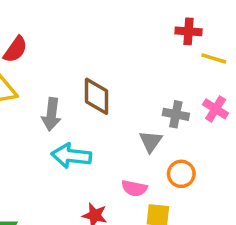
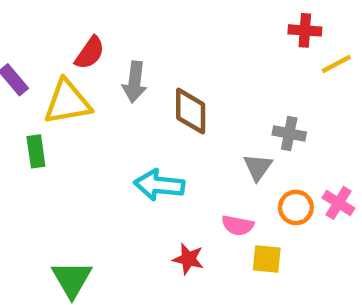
yellow line: (214, 58) -> (336, 64), turned -45
pink cross: (216, 109) -> (338, 203), moved
gray arrow: (51, 114) -> (135, 82), moved

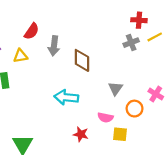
yellow triangle: (67, 102) -> (20, 56), size x0.6
gray cross: (289, 133) -> (131, 43), moved, turned -32
pink cross: (338, 203) -> (156, 94), moved

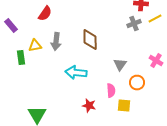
gray arrow: (54, 46) -> (56, 42), moved
yellow triangle: (20, 56) -> (35, 46), moved
pink cross: (156, 94) -> (156, 61), moved
pink semicircle: (105, 117) -> (111, 91), turned -104

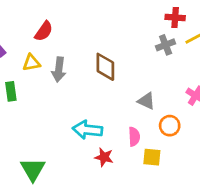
yellow triangle: (35, 46) -> (31, 63), moved
gray triangle: (120, 65) -> (146, 101), turned -40
cyan arrow: (76, 73) -> (88, 130), moved

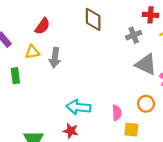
gray cross: (166, 45) -> (134, 35), moved
brown diamond: (105, 67) -> (93, 19), moved
gray triangle: (146, 101) -> (146, 64), moved, size x1.5
red star: (104, 157) -> (71, 131), moved

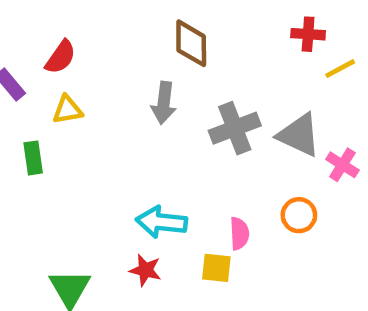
red semicircle: (42, 26) -> (61, 57), moved
gray cross: (134, 35) -> (235, 128), moved, size x1.5
gray arrow: (55, 58) -> (164, 103), moved
yellow square: (131, 130) -> (216, 268), moved

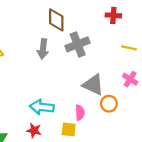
yellow line: (340, 69) -> (129, 48), moved, turned 40
gray cross: (235, 128) -> (78, 44), moved
gray triangle: (299, 135) -> (93, 85), moved

